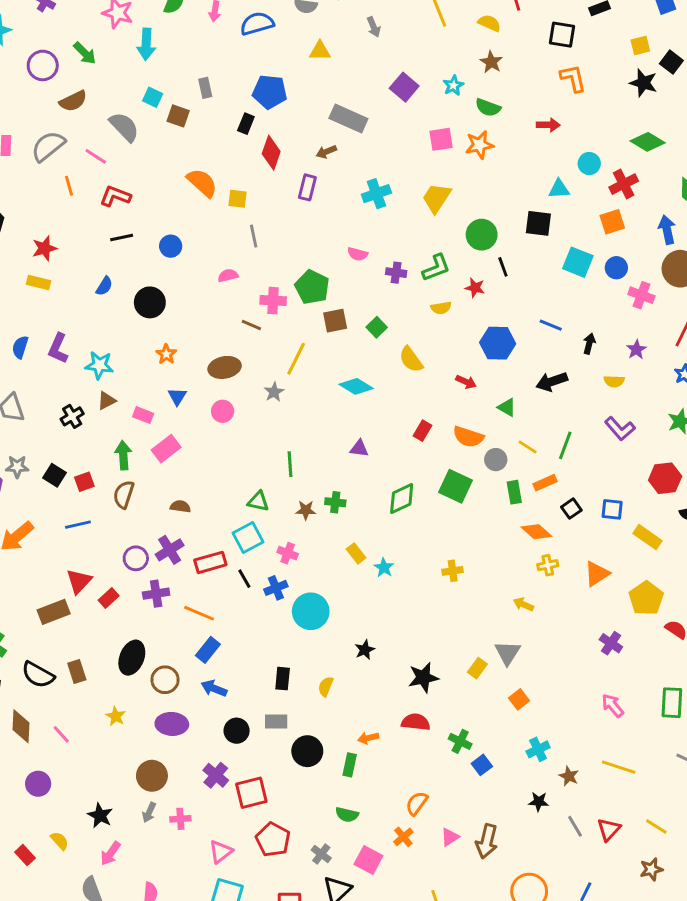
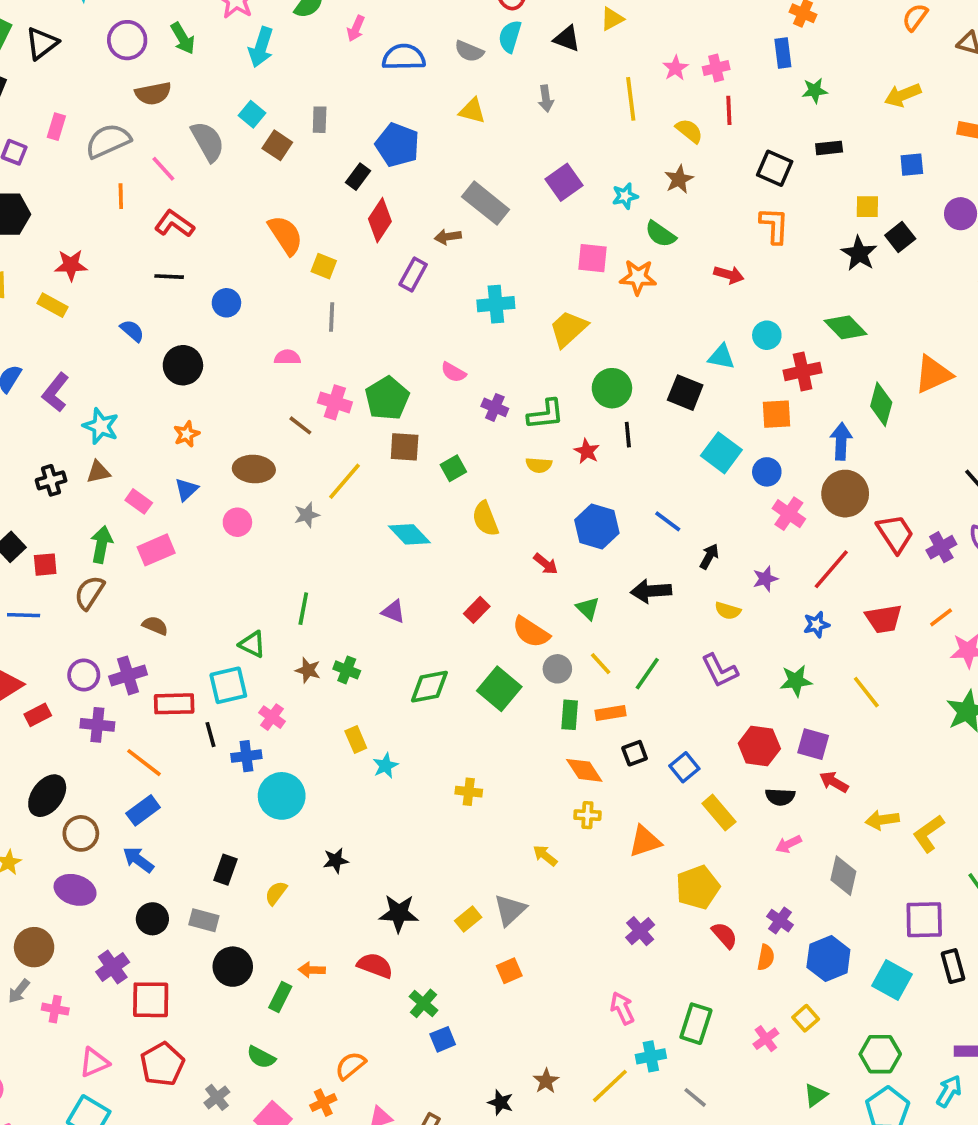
blue semicircle: (104, 286) -> (132, 331), turned -96
blue square: (612, 509) -> (684, 767), turned 30
cyan cross: (538, 749) -> (651, 1056), moved
yellow line: (619, 767) -> (610, 1086), turned -76

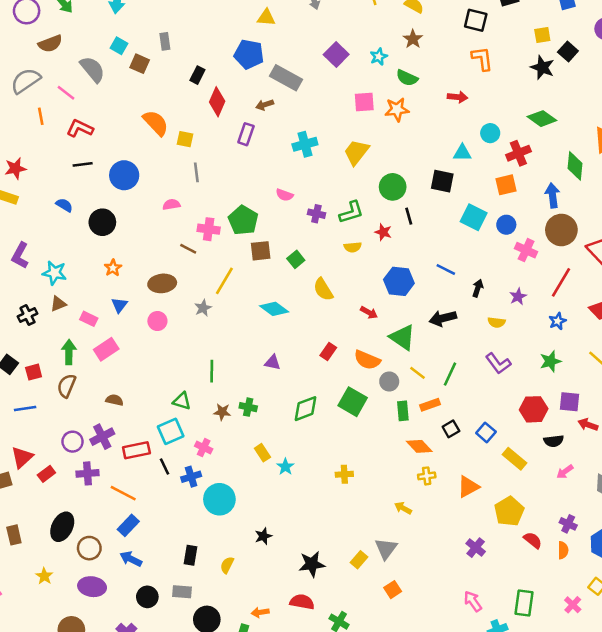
blue pentagon: (397, 145) -> (249, 54), moved
blue circle: (226, 303) -> (124, 175), size x1.5
green triangle: (588, 608) -> (402, 337), size x1.6

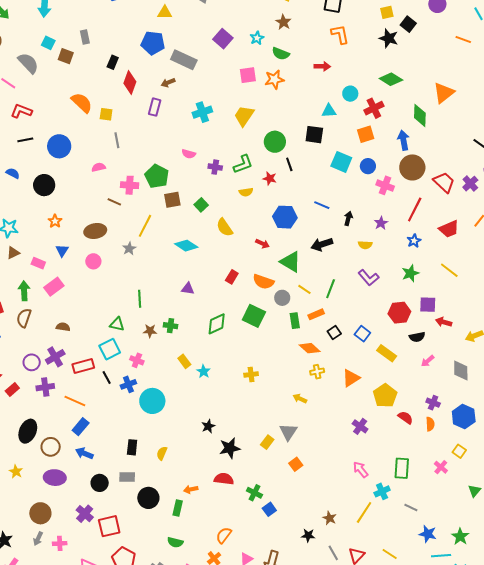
black star: (263, 536) -> (208, 426), moved

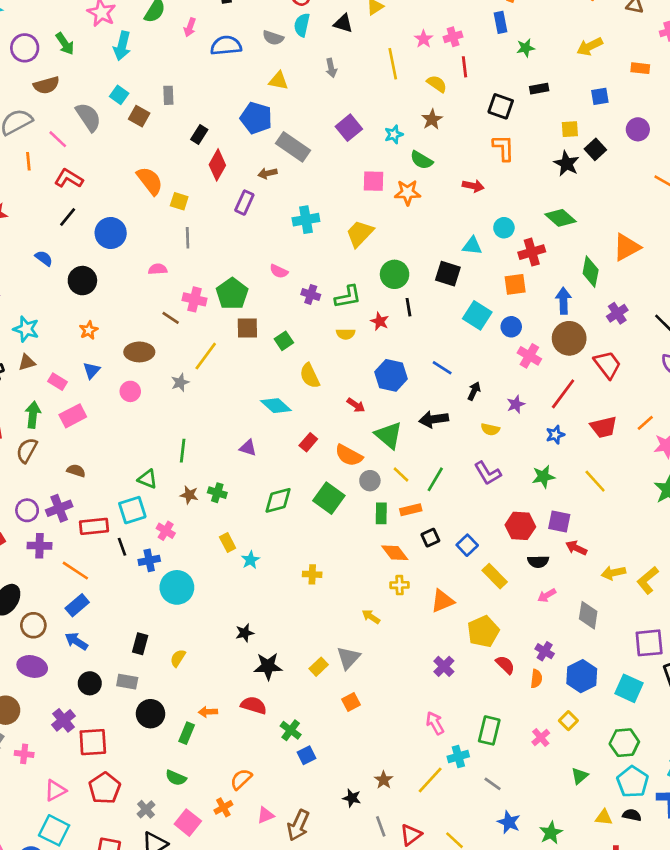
black line: (25, 140) -> (68, 217), turned -49
purple cross: (470, 184) -> (617, 313), moved
cyan diamond: (186, 246) -> (276, 406), moved

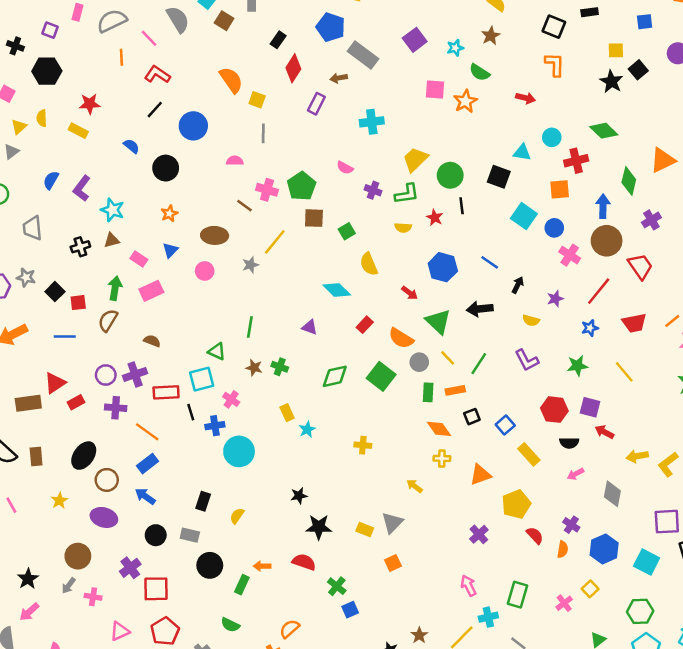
orange star: (408, 193) -> (465, 101), turned -30
yellow trapezoid: (360, 234) -> (415, 159), moved
yellow rectangle: (319, 667) -> (365, 529), turned 63

